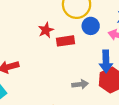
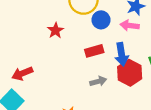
red rectangle: (65, 41) -> (94, 51), moved

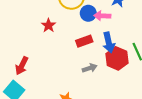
pink arrow: (130, 26) -> (102, 16), moved
red arrow: (22, 73) -> (22, 66), turned -36

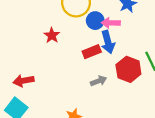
blue arrow: (109, 42) -> (108, 42), moved
red arrow: (22, 66) -> (24, 81), turned 54

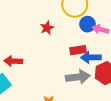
blue arrow: (108, 42) -> (91, 57), moved, turned 90
gray arrow: (99, 81) -> (78, 77), size x1.6

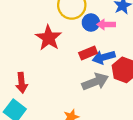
red star: (47, 28) -> (49, 38), size x1.6
red arrow: (13, 61) -> (22, 83), turned -84

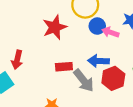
red rectangle: (88, 53) -> (64, 67), moved
gray arrow: (95, 82) -> (84, 80), turned 55

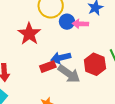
blue arrow: (99, 61) -> (61, 58), moved

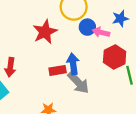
blue arrow: (61, 58) -> (73, 64), turned 84
red hexagon: (95, 64) -> (115, 57), moved

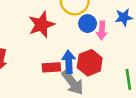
pink arrow: (101, 32) -> (102, 30), turned -105
red hexagon: (115, 57) -> (90, 63), moved

